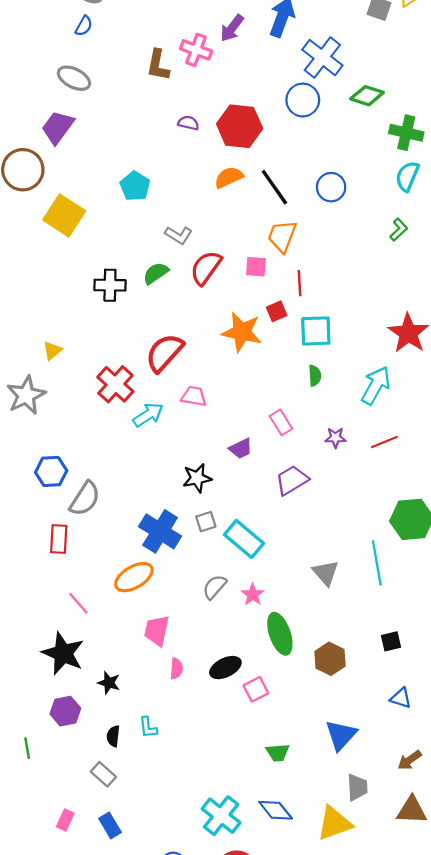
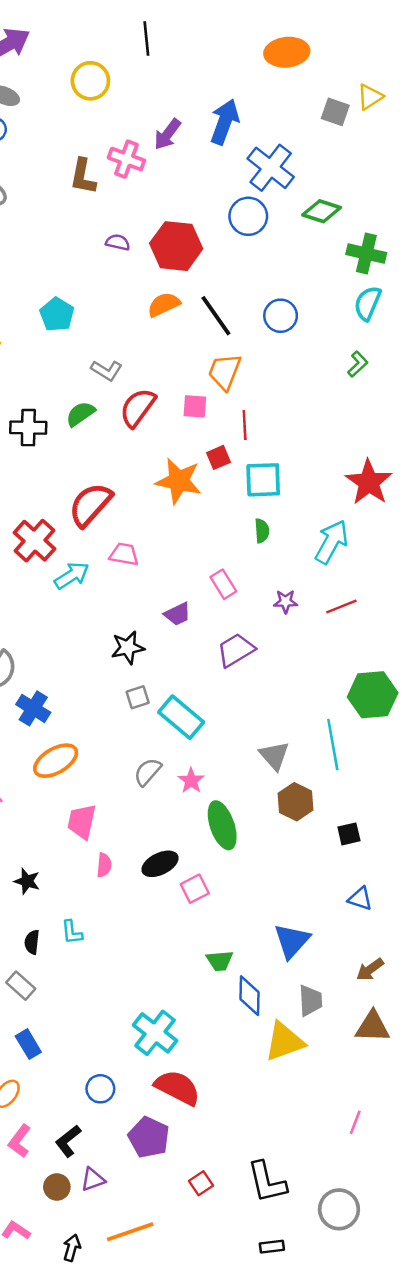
blue cross: (160, 531) -> (33, 708), moved, size x0.7
brown hexagon: (330, 659) -> (295, 802), moved
blue diamond: (276, 810) -> (249, 996), moved, turned 40

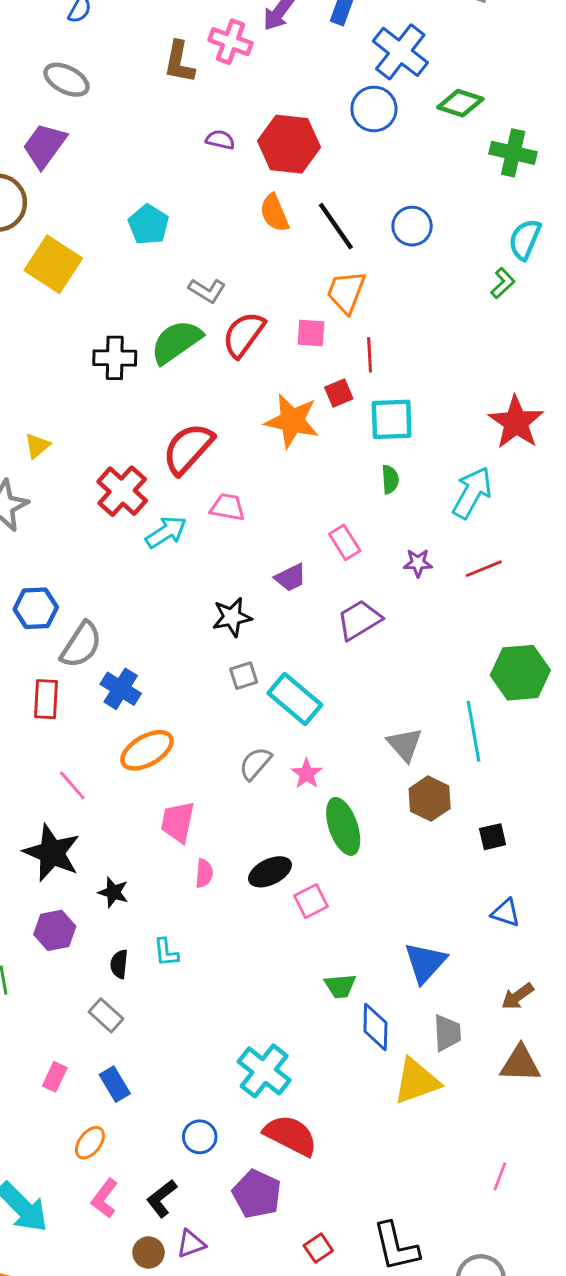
cyan semicircle: (368, 303) -> (525, 239), moved
orange semicircle: (164, 305) -> (274, 213), turned -88
green semicircle: (80, 414) -> (176, 342), size x1.5

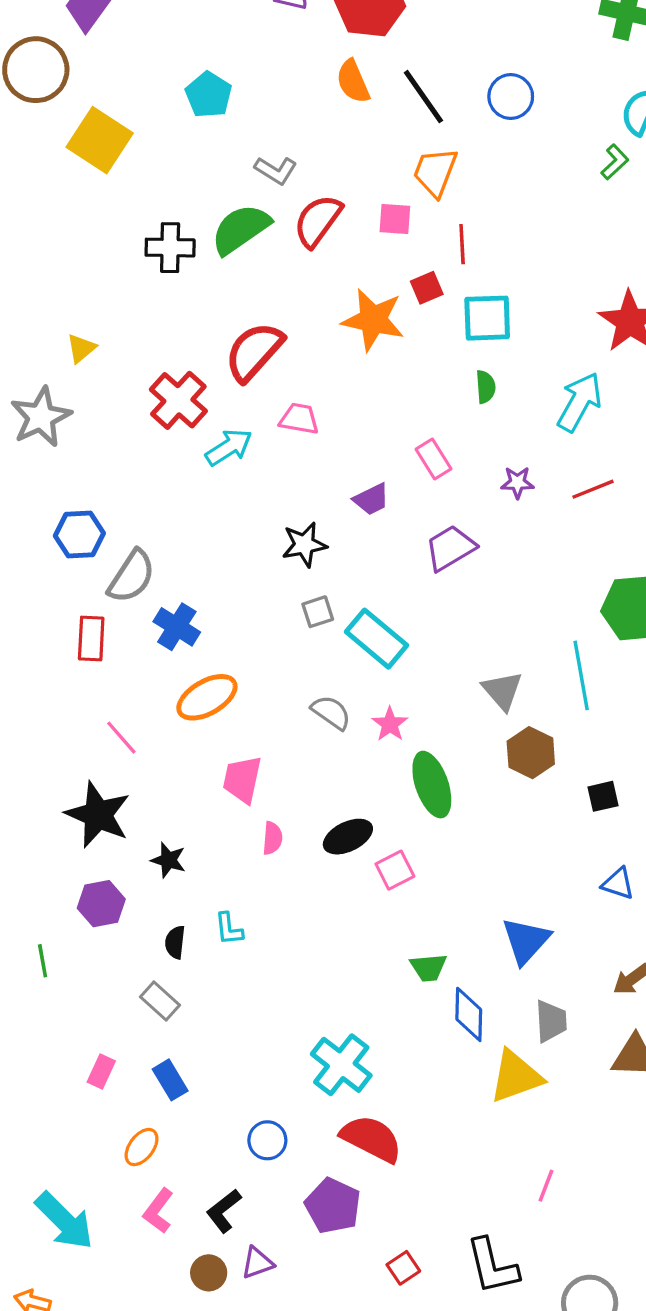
gray semicircle: (255, 763) -> (331, 712), turned 84
pink line: (500, 1176) -> (546, 1186), moved

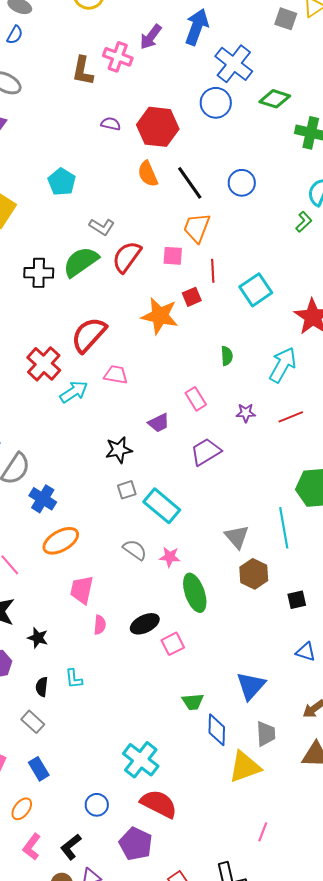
cyan square: (487, 318) -> (256, 290), moved, turned -32
pink star: (390, 724) -> (170, 557), turned -30

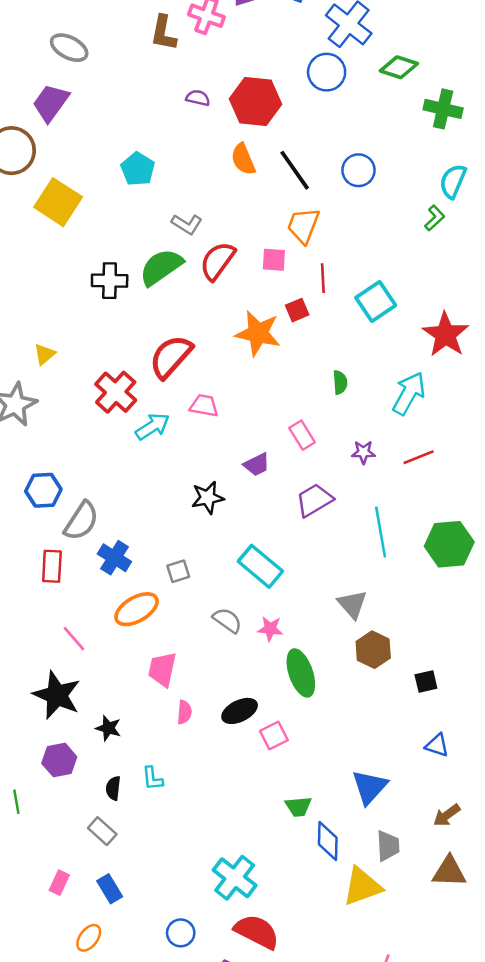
gray square: (127, 490) -> (178, 571), moved
cyan line: (284, 528) -> (381, 532), moved

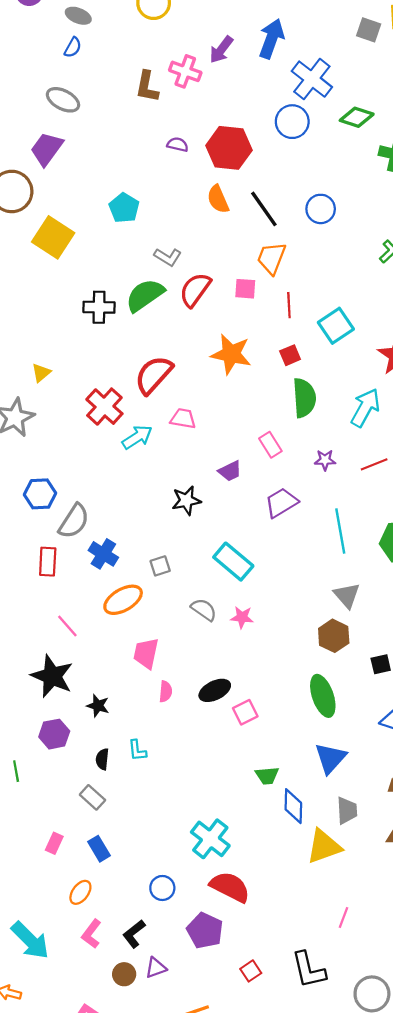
red square: (297, 310) -> (290, 355), moved
green semicircle: (340, 382) -> (304, 398), size x1.8
gray triangle: (352, 604) -> (347, 595), moved
green ellipse: (301, 673) -> (323, 696), moved

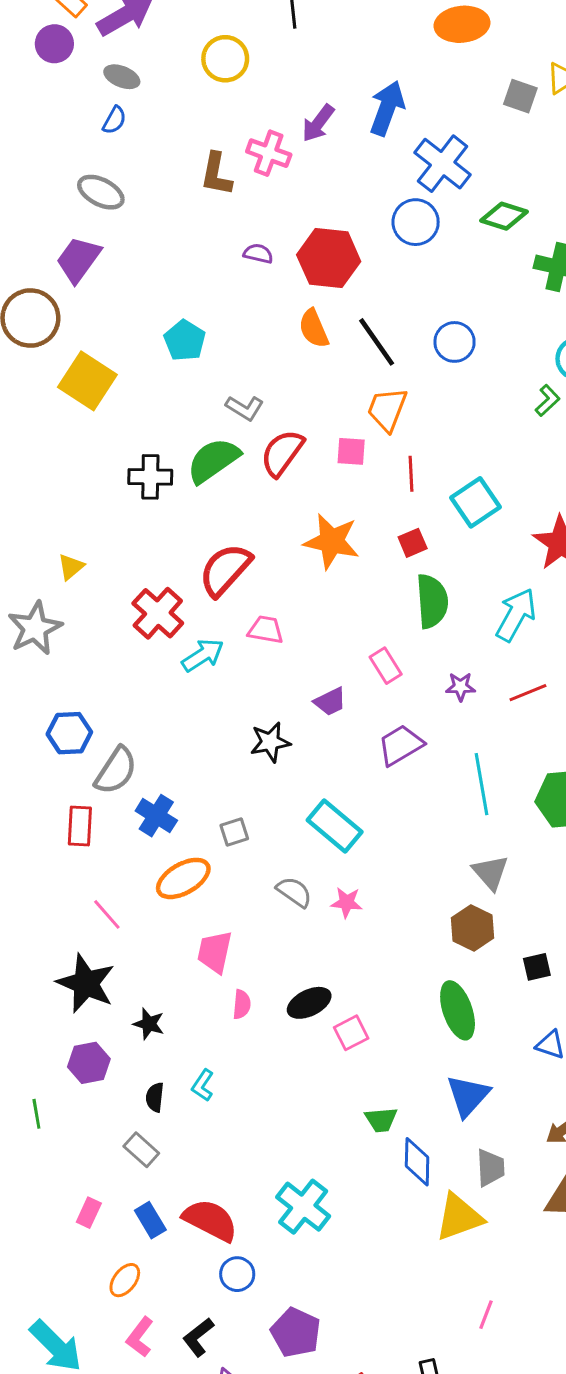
cyan L-shape: (137, 750) -> (203, 1085), turned 40
red semicircle: (230, 887) -> (210, 1220), moved

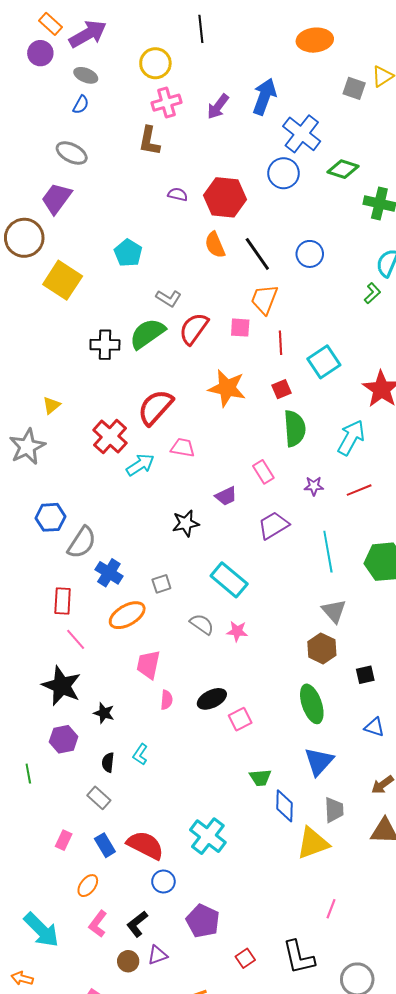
pink cross: (269, 153) -> (166, 103), moved, turned -36
red rectangle: (80, 826) -> (63, 601), moved

